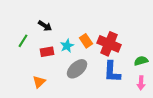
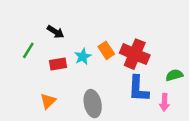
gray ellipse: (77, 69) -> (93, 104), moved, turned -60
pink arrow: (141, 83) -> (164, 102), moved

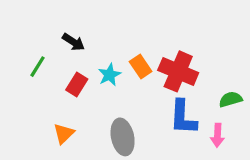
red rectangle: (58, 64) -> (77, 85), turned -49

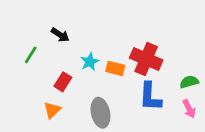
orange rectangle: (141, 67) -> (115, 68), moved, turned -42
red rectangle: (77, 85) -> (63, 82), moved
pink arrow: (217, 135) -> (189, 109), moved, turned -30

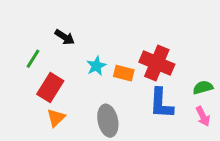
red rectangle: (63, 82) -> (50, 87), moved, size x1.4

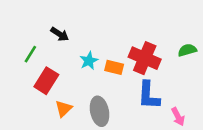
green semicircle: (203, 87) -> (187, 50), moved
pink arrow: (203, 116) -> (178, 117), moved
orange triangle: (56, 118) -> (64, 109), moved

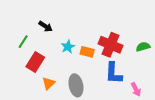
green semicircle: (187, 50) -> (143, 47), moved

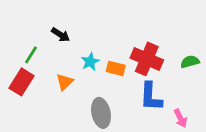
red rectangle: (35, 62) -> (22, 82), moved
orange triangle: (49, 83) -> (65, 82), moved

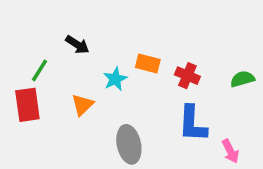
red cross: (147, 59) -> (187, 76), size x0.6
orange rectangle: (116, 68) -> (148, 64), moved
red rectangle: (22, 82) -> (27, 105), turned -40

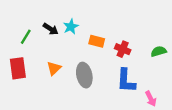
green line: (39, 70) -> (26, 37), moved
cyan star: (115, 79) -> (71, 27), moved
gray ellipse: (129, 144) -> (84, 75), moved

